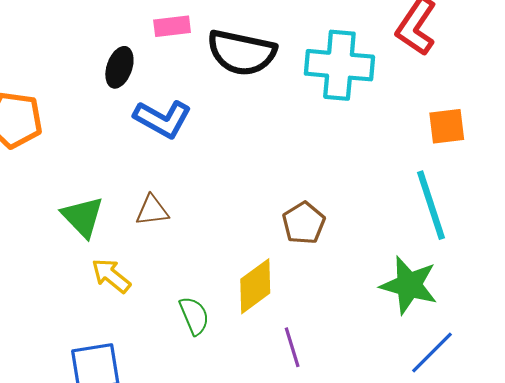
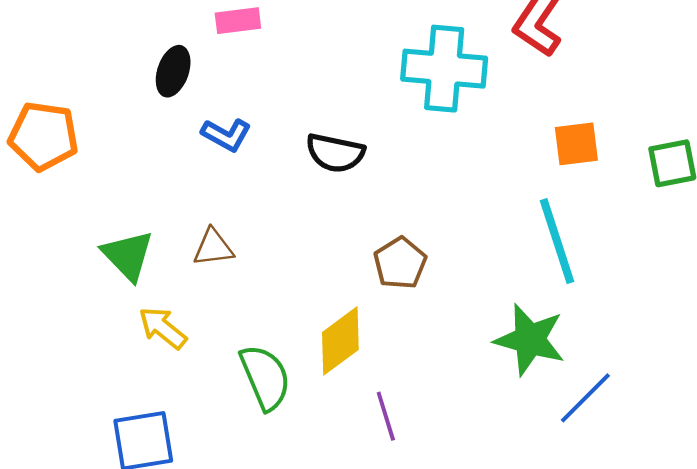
black semicircle: (242, 53) -> (335, 153), moved, size x0.7
blue L-shape: (163, 119) -> (226, 135), size x0.7
green semicircle: (194, 316) -> (265, 377), size x1.4
blue line: (432, 353) -> (585, 398), moved

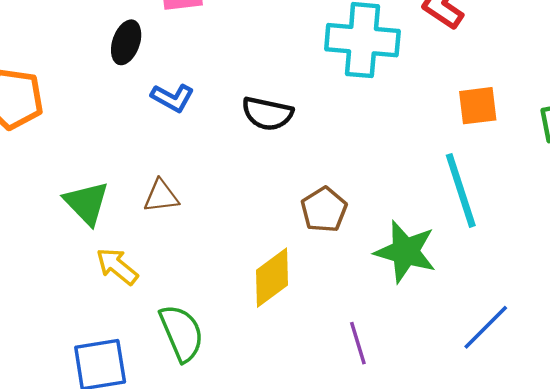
green star: (530, 340) -> (405, 252), moved
green semicircle: (265, 377) -> (182, 333), moved
purple line: (386, 416) -> (358, 343), moved

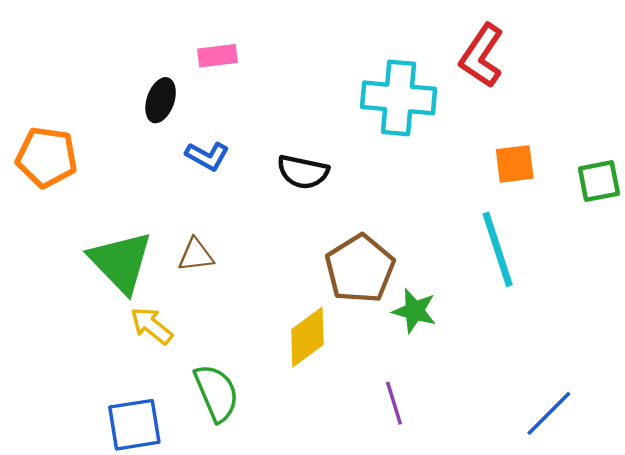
green triangle: (87, 203) -> (121, 262), size x1.4
brown pentagon: (324, 210) -> (360, 269), size x1.5
green star: (405, 252) -> (414, 311), moved, size x0.7
blue line: (486, 327) -> (549, 413), moved

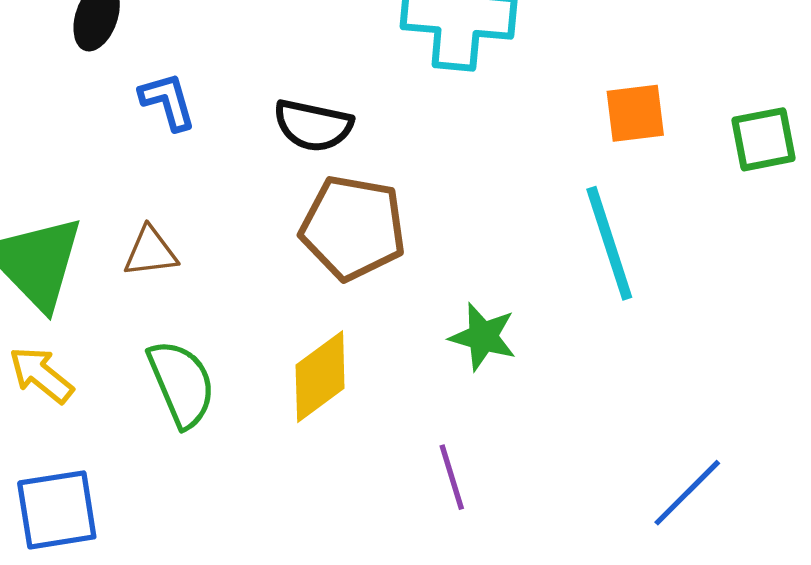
blue L-shape: (207, 156) -> (168, 101), turned -135
brown pentagon: (360, 269) -> (353, 228), moved, turned -30
yellow arrow: (151, 326) -> (41, 375), moved
green semicircle: (216, 393) -> (181, 384), moved

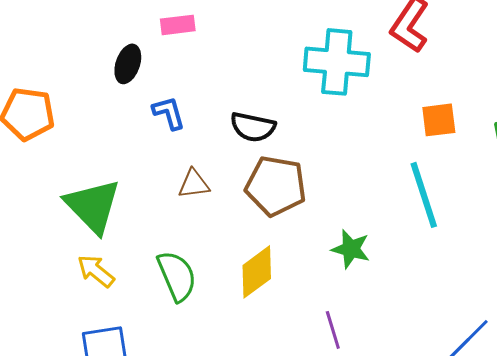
brown triangle: (150, 252) -> (194, 184), moved

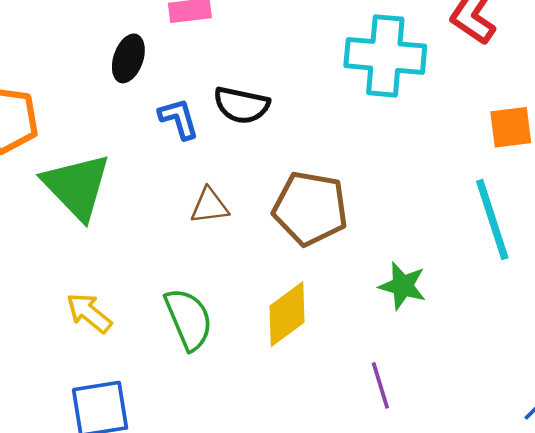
black semicircle: (253, 127) -> (241, 105), moved
green triangle: (93, 206) -> (77, 186), moved

